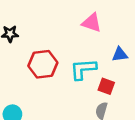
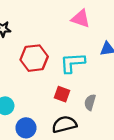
red square: (106, 86) -> (62, 94), moved

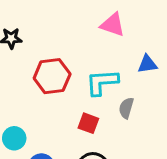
gray semicircle: (90, 102) -> (126, 108), moved

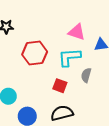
pink triangle: (113, 25) -> (77, 32), moved

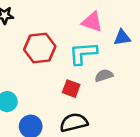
gray semicircle: (86, 75) -> (104, 75), turned 56

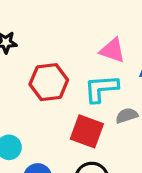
red square: (71, 89) -> (87, 131), size x1.5

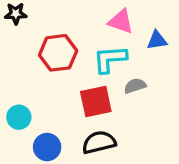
red square: (87, 131) -> (96, 101), turned -32

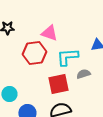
pink triangle: (121, 21) -> (49, 33), moved

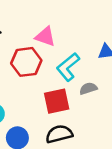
cyan L-shape: (67, 57) -> (68, 67), turned -35

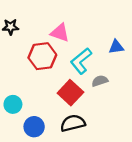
red square: (57, 101) -> (70, 93), turned -35

